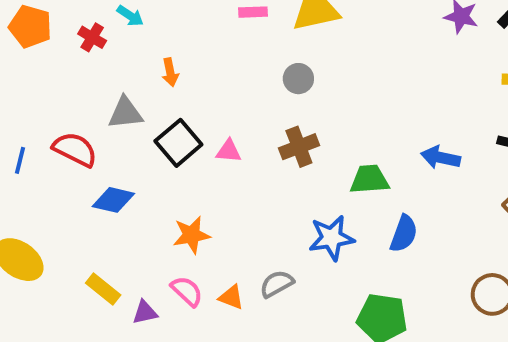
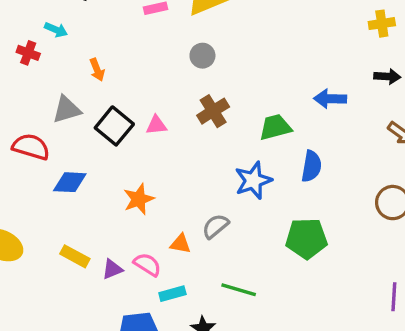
pink semicircle: (187, 291) -> (147, 265), moved

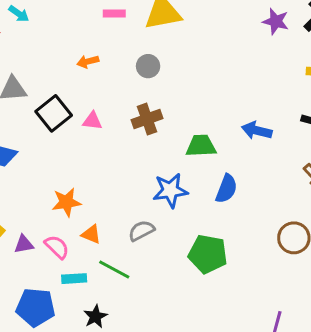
orange arrow: (97, 70) -> (88, 61), moved, turned 85
orange star: (139, 199) -> (66, 202), moved
gray semicircle: (215, 226) -> (141, 231), moved
green line: (239, 290) -> (114, 269), moved

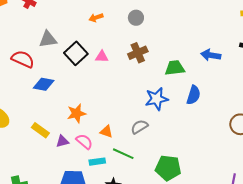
orange star: (66, 202) -> (76, 113), moved
green pentagon: (208, 254) -> (168, 168), moved

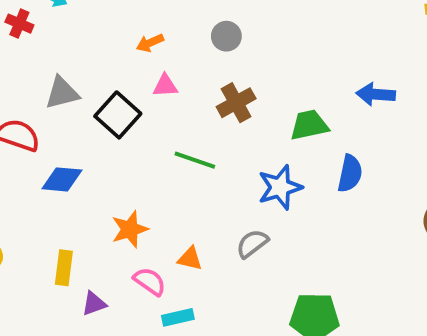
pink triangle: (102, 57) -> (165, 86), moved
yellow rectangle: (40, 130) -> (64, 268), turned 66
purple triangle: (62, 141) -> (94, 304), moved
green line: (123, 154) -> (195, 160), moved

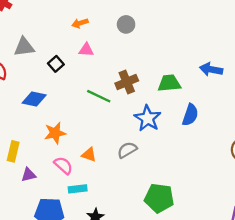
brown cross: (236, 103) -> (127, 82), moved
black square: (118, 115) -> (56, 64), size x0.6
blue diamond: (62, 179) -> (34, 99), moved
blue star: (280, 187) -> (148, 118), turned -30

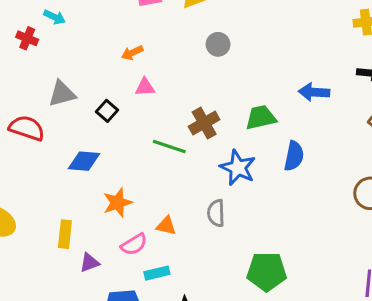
gray circle: (126, 24) -> (218, 44), moved
gray semicircle: (127, 150) -> (216, 213), turned -54
pink semicircle: (63, 165) -> (134, 244), turned 114

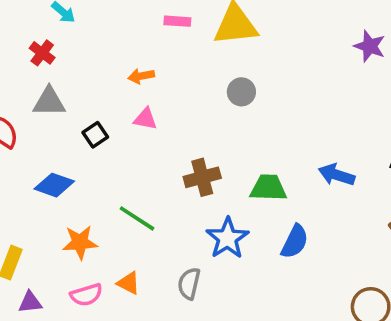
red cross: (27, 38) -> (42, 53), moved
green line: (169, 147) -> (137, 218), moved

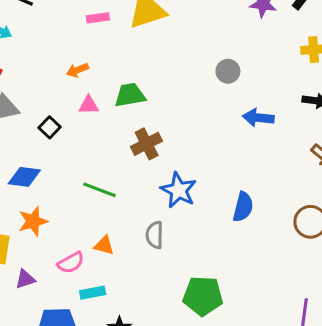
gray circle: (241, 92) -> (228, 71), moved
green trapezoid: (268, 188) -> (130, 95), moved
orange star: (80, 242) -> (33, 221), moved
blue semicircle: (295, 242) -> (243, 207), moved

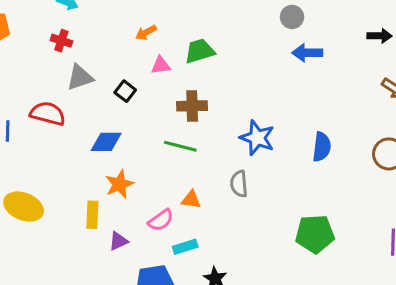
blue arrow: (258, 118) -> (307, 53), moved
brown cross: (147, 144) -> (192, 106), moved, turned 32
green pentagon: (203, 296) -> (315, 234), moved

